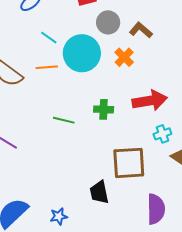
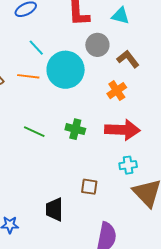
orange cross: (124, 57) -> (117, 91), moved
brown square: (129, 163) -> (89, 187), size x0.5

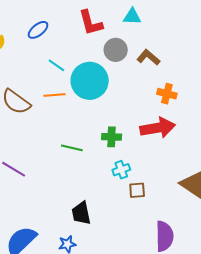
orange cross: (117, 91) -> (167, 94), moved, turned -30
cyan cross: (128, 165) -> (121, 170), moved
black trapezoid: (54, 209) -> (81, 213), moved

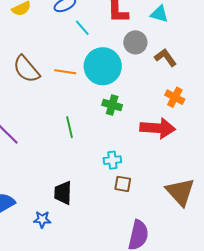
cyan line: (56, 65) -> (82, 28), moved
green cross: (112, 137) -> (112, 105), moved
green line: (72, 148) -> (69, 127), turned 50

